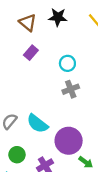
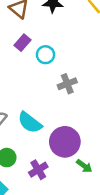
cyan circle: (67, 63) -> (45, 55), moved

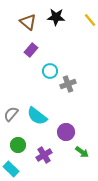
cyan circle: (45, 55) -> (50, 71), moved
purple circle: (65, 142) -> (66, 132), size x0.7

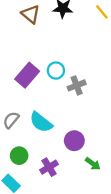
purple rectangle: (31, 50) -> (27, 75), moved, size x1.5

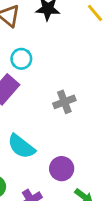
cyan circle: (56, 71) -> (21, 59), moved

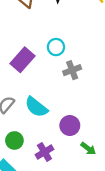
cyan circle: (21, 59) -> (56, 47), moved

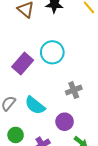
cyan circle: (56, 47) -> (52, 52), size x1.5
gray cross: (72, 70) -> (74, 90), moved

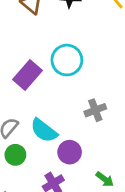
purple circle: (65, 122) -> (70, 152), moved
green circle: (16, 135) -> (15, 155), moved

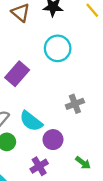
cyan circle: (67, 60) -> (58, 48), moved

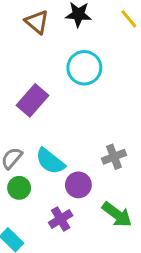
gray cross: (75, 104) -> (114, 157), moved
green arrow: (83, 163) -> (117, 215), size x1.5

